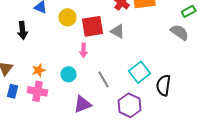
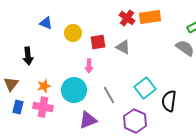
red square: (93, 26) -> (98, 42), size x0.7
black arrow: (23, 30) -> (28, 56), moved
cyan circle: (69, 74) -> (74, 90), size x1.6

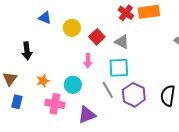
red square: (98, 42) -> (97, 37), turned -35
cyan square: (145, 88) -> (119, 68), moved, turned 35
cyan circle: (74, 90) -> (73, 85), size x0.7
pink cross: (43, 107) -> (55, 104), moved
purple hexagon: (135, 121) -> (134, 95), moved

